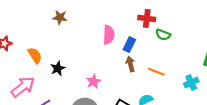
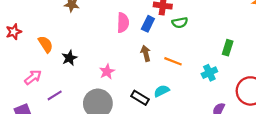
green semicircle: (163, 35) -> (180, 23), turned -32
blue rectangle: (129, 45) -> (148, 24), moved
pink arrow: (23, 87) -> (33, 77), size x0.7

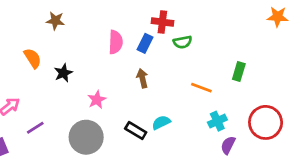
orange semicircle: (46, 44) -> (33, 58), moved
black star: (69, 58) -> (63, 73), moved
orange line: (173, 61) -> (201, 88), moved
cyan cross: (209, 73) -> (217, 121), moved

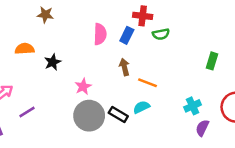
orange semicircle: (33, 58) -> (25, 49), turned -60
orange line: (201, 88) -> (148, 83), moved
gray circle: (86, 137) -> (89, 116), moved

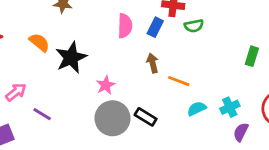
orange semicircle: (25, 49) -> (39, 42), turned 42
black star: (53, 62) -> (71, 58), size x1.6
cyan semicircle: (141, 107) -> (197, 109), moved
purple line: (27, 112) -> (42, 114), turned 63

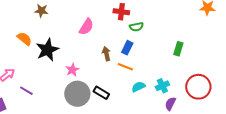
pink semicircle: (125, 26) -> (86, 27), turned 30
blue rectangle: (155, 27) -> (127, 48), moved

